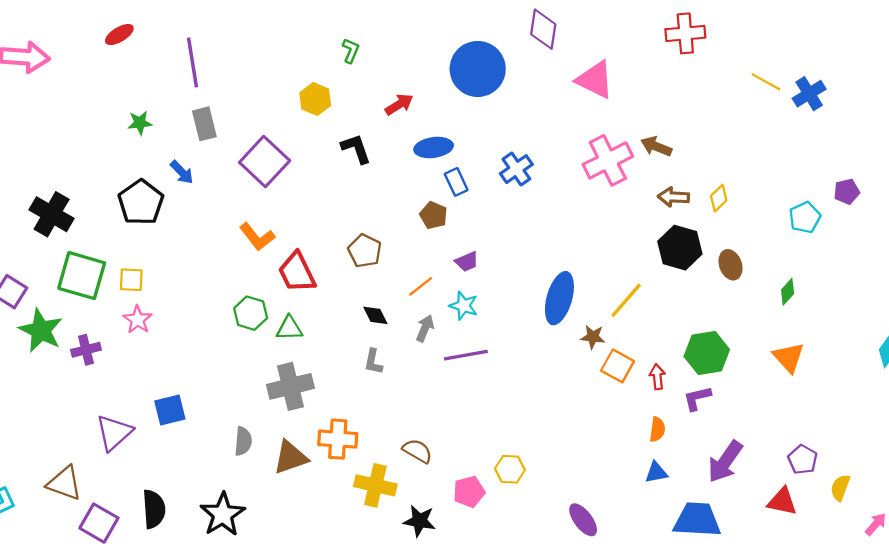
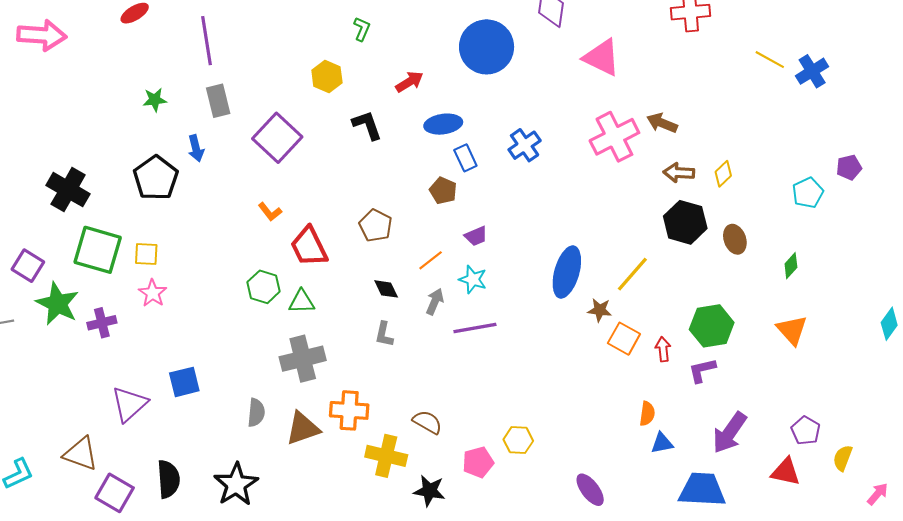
blue arrow: (182, 172) -> (196, 148), turned 30
orange L-shape: (257, 237) -> (270, 212), size x0.7
orange semicircle: (657, 429) -> (647, 414), moved

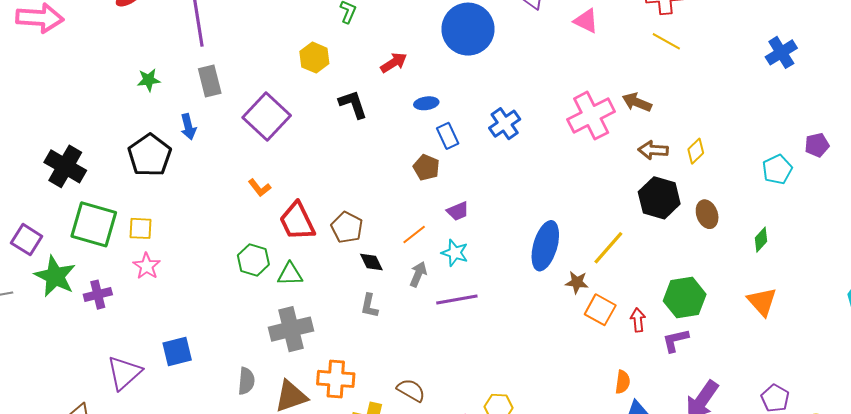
pink triangle: (602, 57) -> (586, 21), moved, size x0.7
yellow line: (770, 60) -> (666, 41), moved
blue ellipse: (443, 124) -> (426, 103), size x0.7
brown pentagon: (376, 225) -> (347, 227), moved

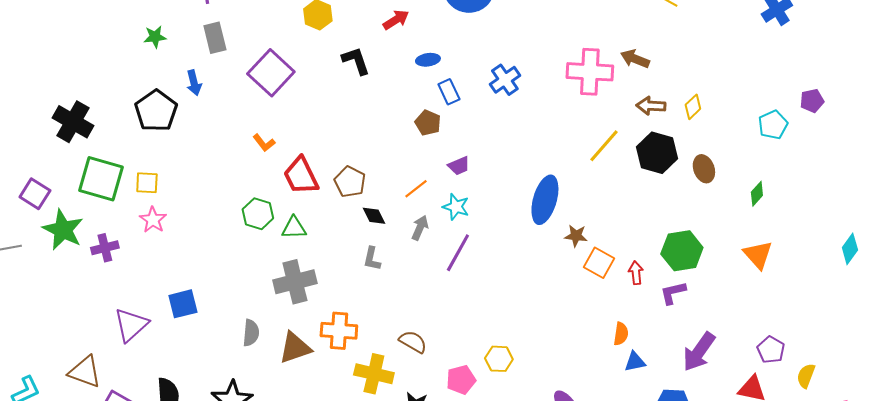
pink cross: (591, 116) -> (590, 72), turned 30
yellow line: (608, 248) -> (604, 146), moved
purple line: (457, 300) -> (458, 253), turned -51

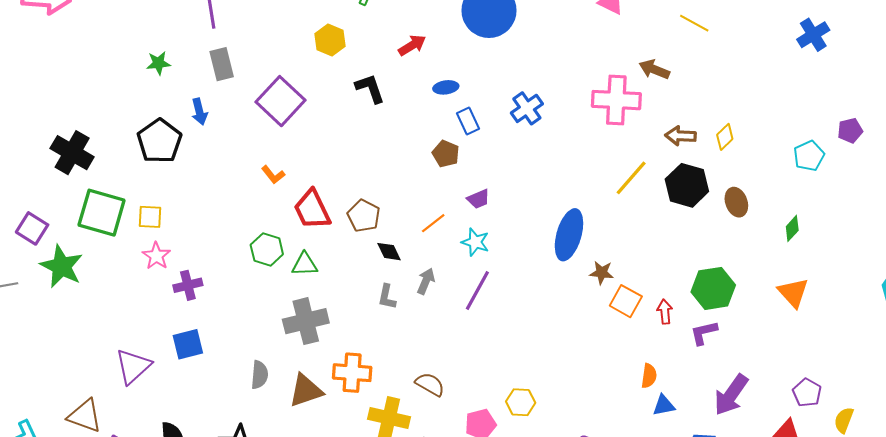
brown arrow: (635, 59) -> (654, 69), moved
gray arrow: (420, 228) -> (426, 281), moved
purple cross: (105, 248) -> (188, 285), moved

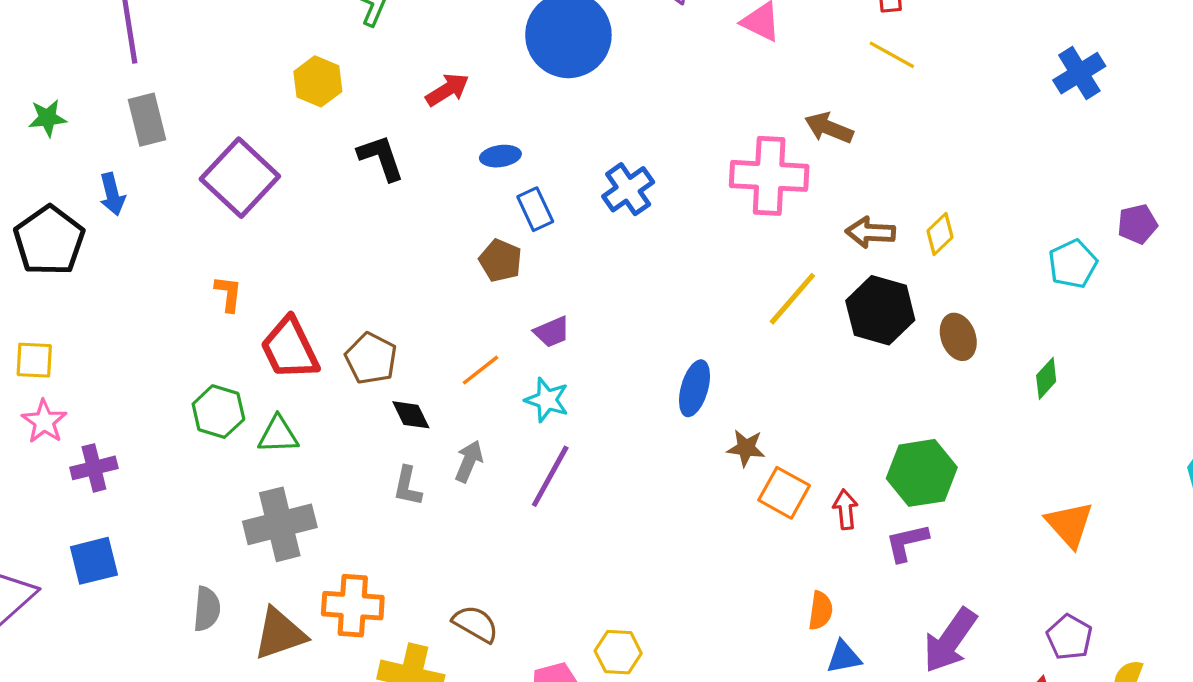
orange L-shape: (273, 175) -> (228, 294), turned -135
blue ellipse: (569, 235) -> (694, 388), size x0.7
orange triangle: (793, 293) -> (1069, 524), moved

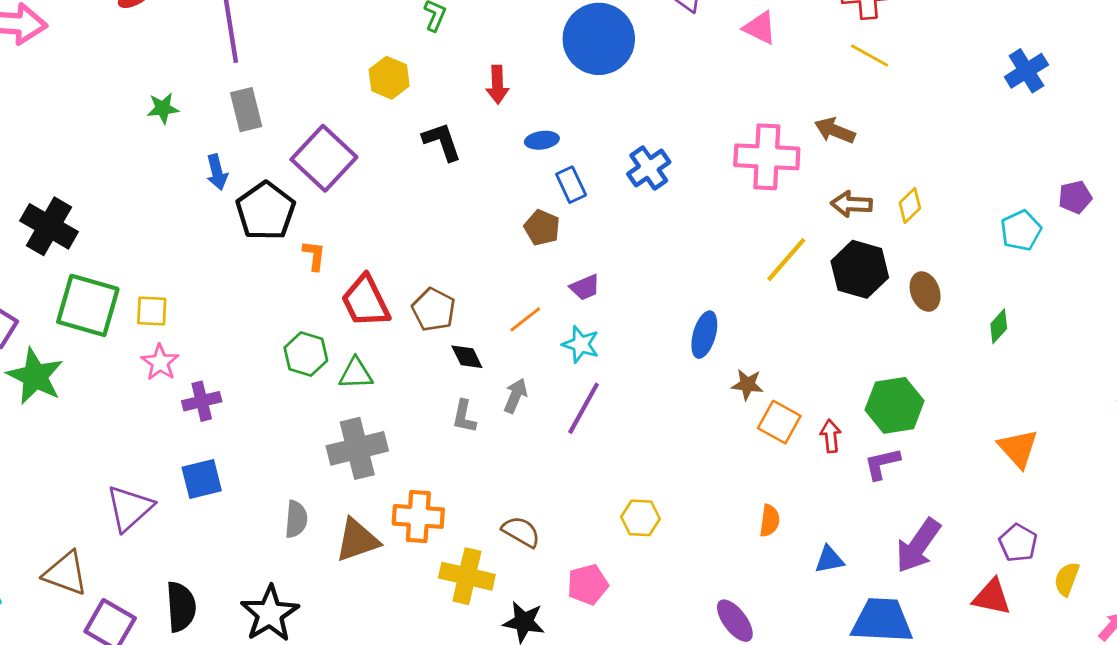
red arrow: (447, 90) -> (497, 85), turned 120
brown arrow: (829, 128) -> (835, 130), moved
black pentagon: (49, 241) -> (266, 211), moved
orange semicircle: (821, 611) -> (770, 521), moved
yellow hexagon: (618, 652) -> (640, 518), moved

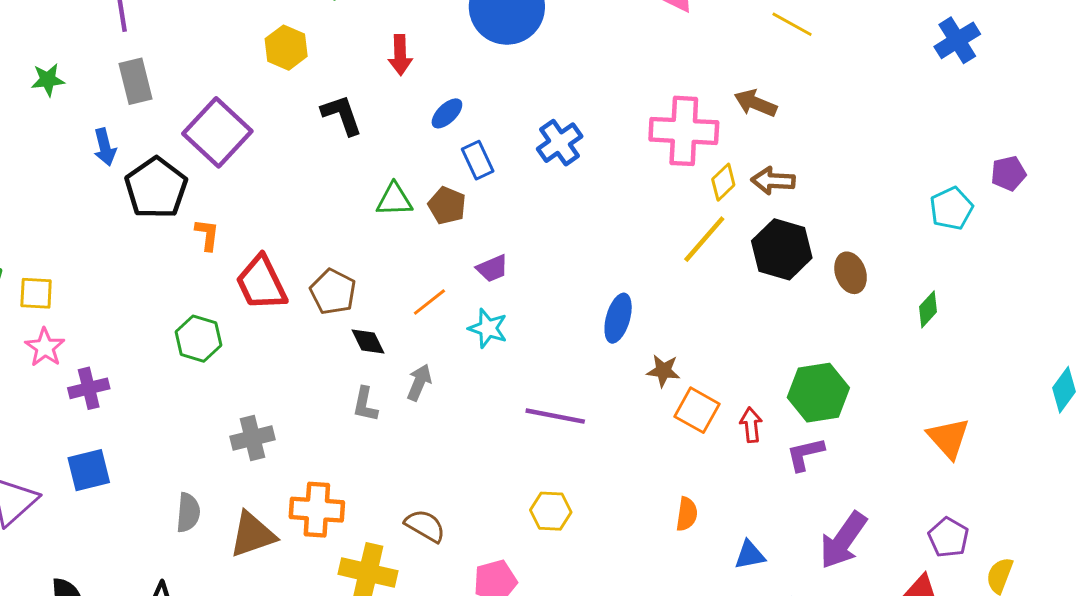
blue ellipse: (542, 140) -> (447, 113), turned -36
yellow diamond: (910, 205) -> (723, 182), moved
green triangle: (356, 373) -> (394, 200), moved
purple line: (584, 408) -> (555, 416), moved, turned 72
gray cross: (357, 448) -> (252, 438), size x0.7

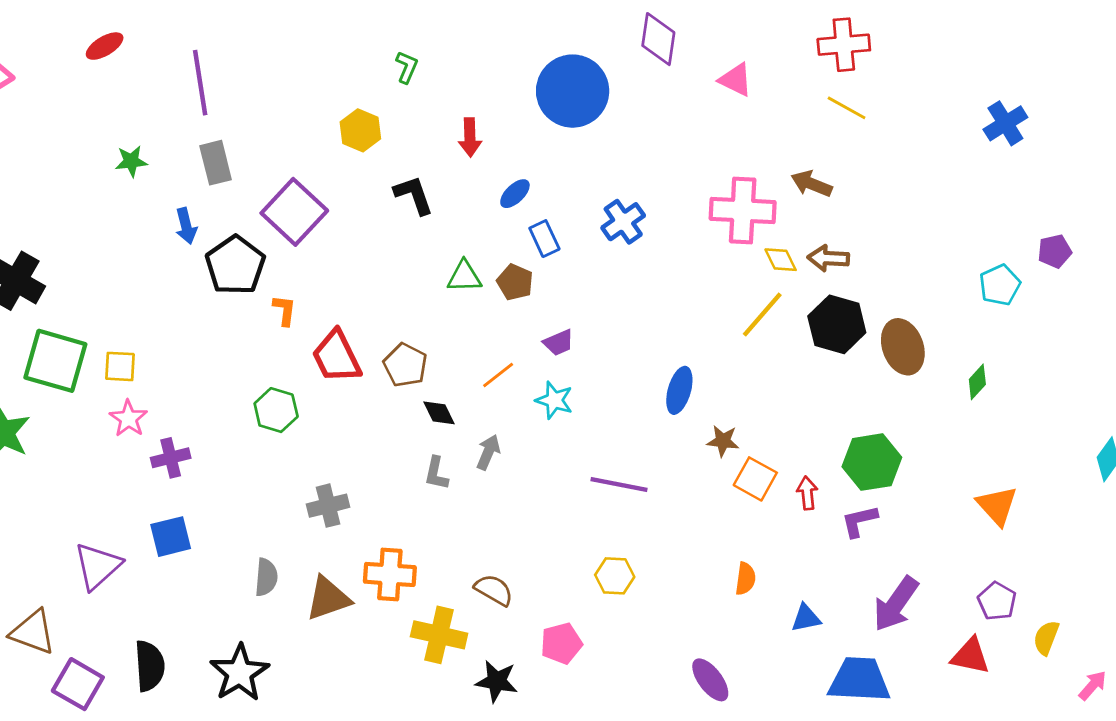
yellow diamond: (723, 182) -> (781, 260), turned -72
brown ellipse: (851, 273) -> (903, 347), size x1.4

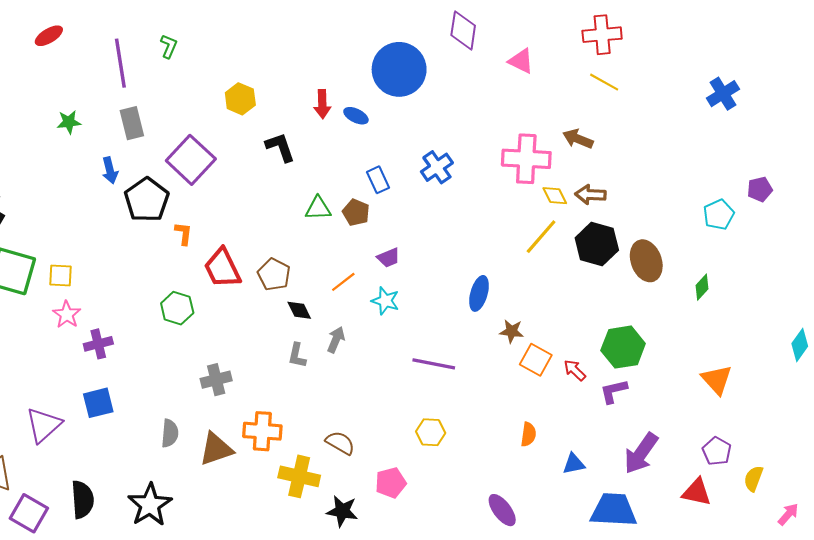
green L-shape: (407, 67) -> (169, 46), moved
blue ellipse: (515, 194) -> (356, 116), moved, turned 70
red arrow: (807, 493) -> (575, 370), turned -40

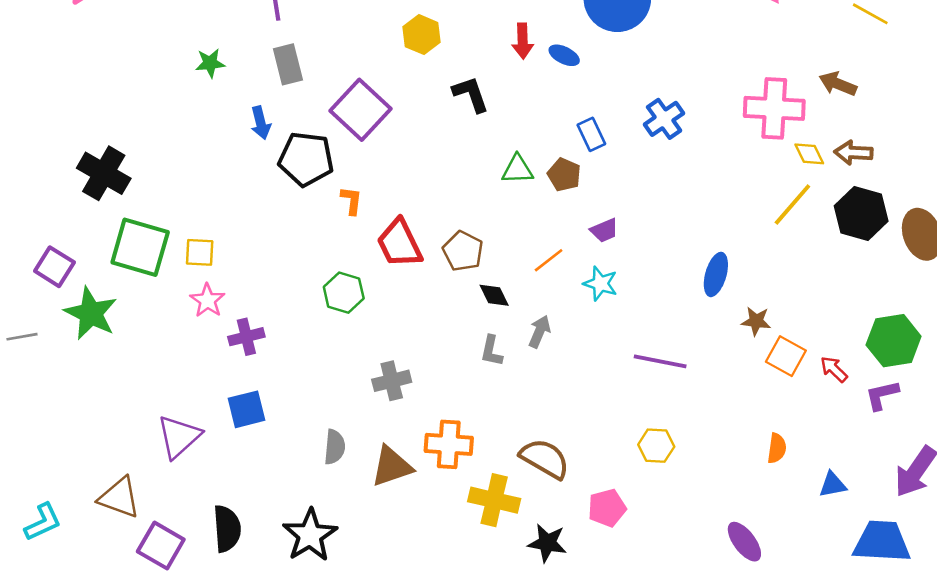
black pentagon: (147, 200) -> (306, 159), turned -30
brown semicircle: (340, 443) -> (545, 459), size x1.4

